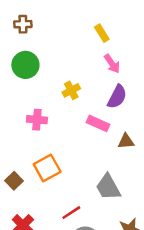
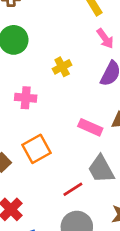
pink rectangle: (98, 123) -> (90, 127), moved
red line: (71, 213) -> (73, 189), moved

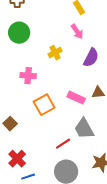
pink arrow: (105, 39) -> (77, 32), moved
orange square: (36, 149) -> (44, 105), moved

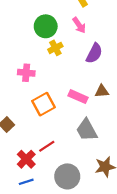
green circle: (19, 33) -> (46, 26), moved
red line: (63, 144) -> (47, 146), moved
red cross: (17, 159) -> (26, 159), moved

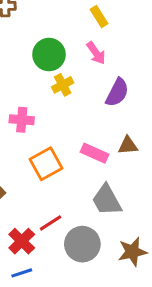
gray circle: (67, 176) -> (82, 244), moved

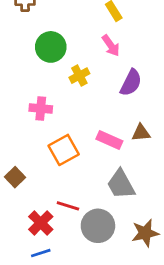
green circle: (49, 55) -> (51, 47), moved
red line: (51, 223) -> (68, 206), turned 50

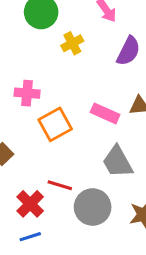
pink cross: (41, 108) -> (27, 93), moved

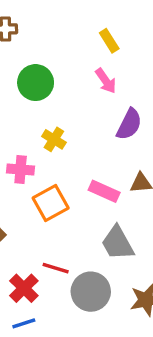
yellow cross: (72, 43) -> (54, 139), moved, turned -30

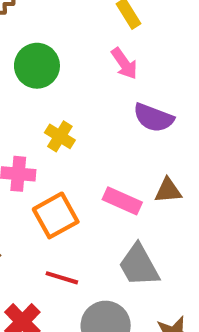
purple semicircle: (129, 124) -> (153, 118), turned 84
red line: (56, 268) -> (62, 278), moved

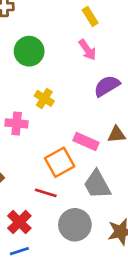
purple semicircle: (153, 118) -> (107, 86), turned 128
orange square: (56, 215) -> (60, 162), moved

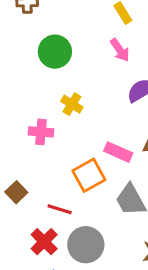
red line: (46, 193) -> (60, 209), moved
gray circle: (75, 225) -> (86, 245), moved

